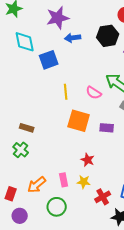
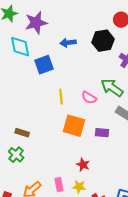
purple star: (58, 18) -> (36, 23), moved

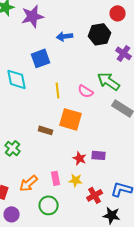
cyan diamond: (20, 47) -> (17, 79), moved
brown rectangle: (22, 133) -> (46, 130), moved
purple rectangle: (102, 133) -> (99, 155), moved

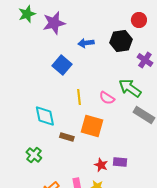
blue square: (41, 58) -> (62, 65), turned -30
cyan diamond: (17, 79) -> (45, 116), moved

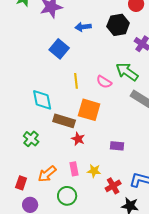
brown rectangle: (67, 137) -> (64, 121), size x1.5
red star: (101, 165) -> (78, 139), moved

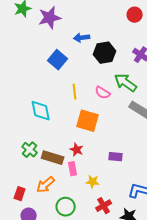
black hexagon: (118, 25) -> (105, 53), moved
brown rectangle: (64, 121) -> (53, 158), moved
pink rectangle: (74, 169) -> (73, 169), moved
red cross: (113, 186) -> (104, 206), moved

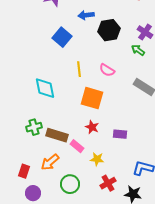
green arrow: (126, 83) -> (138, 50), moved, size x0.6
green cross: (30, 150) -> (34, 127), turned 35
red star: (77, 150) -> (92, 127), moved
pink rectangle: (73, 169) -> (77, 146), turned -40

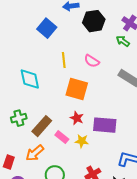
purple rectangle: (120, 134) -> (105, 125), size x1.6
brown rectangle: (57, 135) -> (42, 126), turned -65
yellow star: (97, 159) -> (82, 141), moved

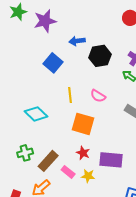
cyan diamond: (30, 79) -> (36, 114), turned -35

